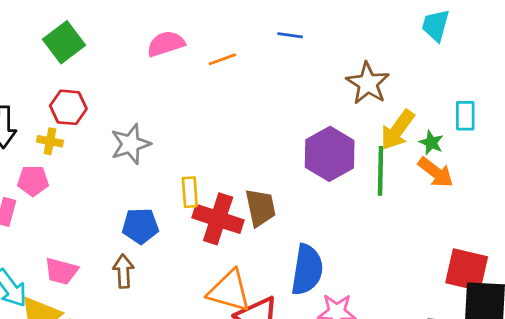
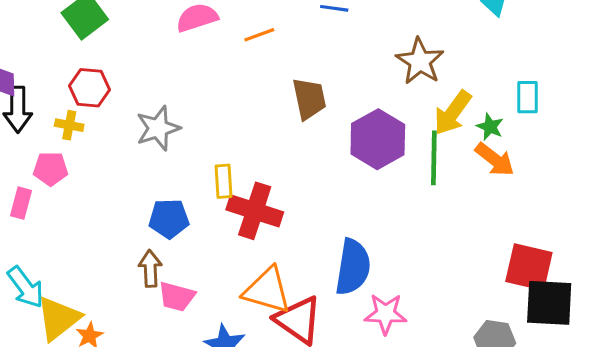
brown trapezoid: (260, 208) -> (309, 99), moved
pink trapezoid: (61, 271) -> (177, 297), moved

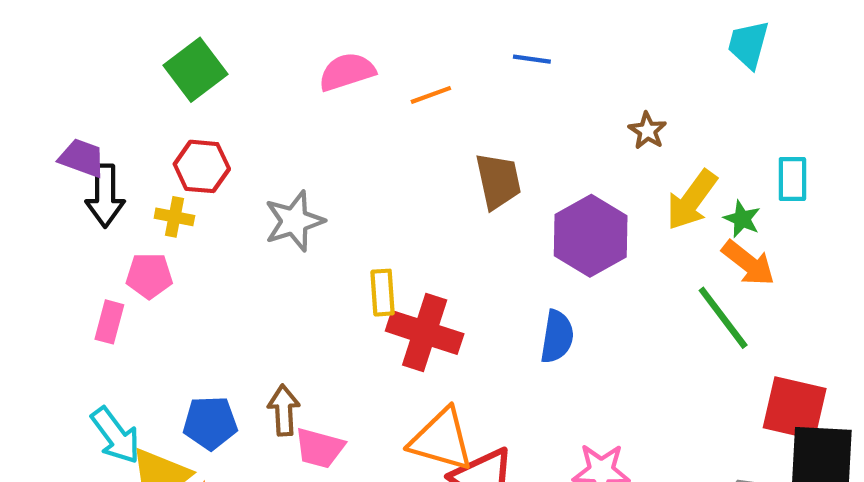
brown star: (420, 61) -> (647, 131), size x0.6
green line: (434, 158) -> (723, 318), moved, turned -38
blue pentagon: (169, 219) -> (210, 423), moved
blue semicircle: (353, 267) -> (557, 337), moved, size x0.7

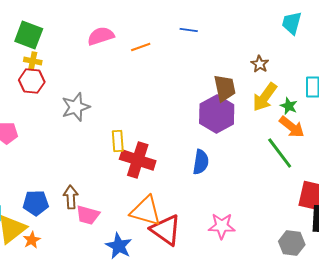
green square: (195, 70) -> (29, 35), turned -32
brown star: (647, 131) -> (260, 64), moved
brown trapezoid: (498, 181) -> (225, 88), moved
yellow cross: (174, 217) -> (33, 61), moved

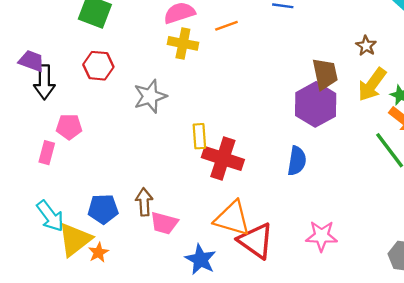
yellow cross: (33, 61) -> (183, 43), moved, size x1.4

